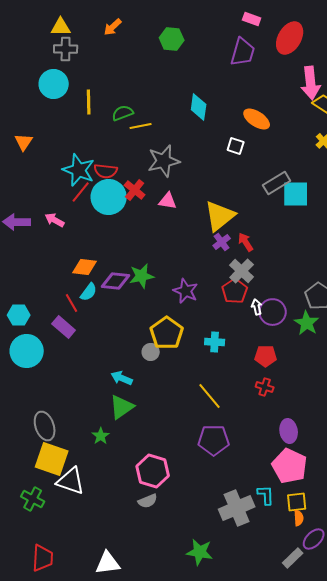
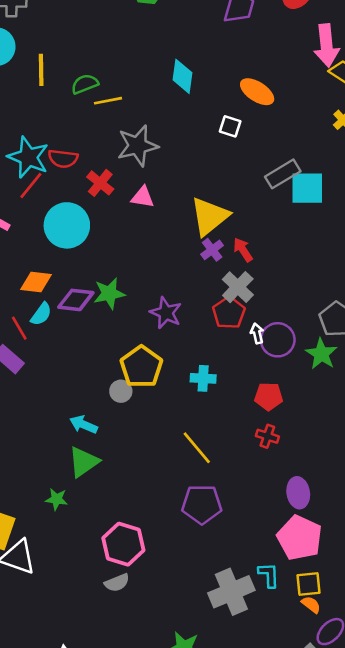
cyan circle: (109, 197) -> (67, 225), moved
green star: (101, 436) -> (57, 499), turned -30
orange semicircle: (299, 518) -> (311, 605), turned -49

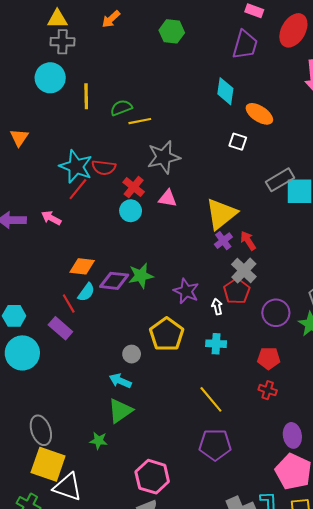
cyan diamond: (183, 76) -> (225, 91), moved
cyan circle: (67, 225) -> (131, 211), moved, size x0.6
white arrow: (257, 333) -> (217, 307), moved
gray circle: (121, 391) -> (132, 354), moved

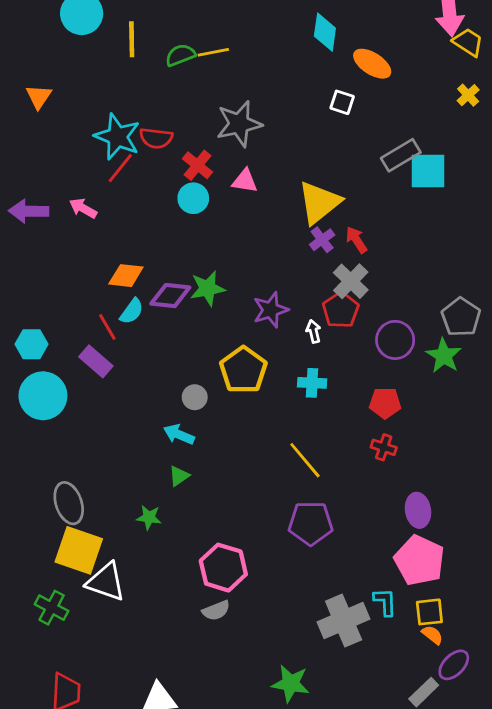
yellow line: (140, 121) -> (213, 52), moved
purple star: (186, 291) -> (271, 310), turned 30
green triangle: (120, 411) -> (179, 476), size x0.6

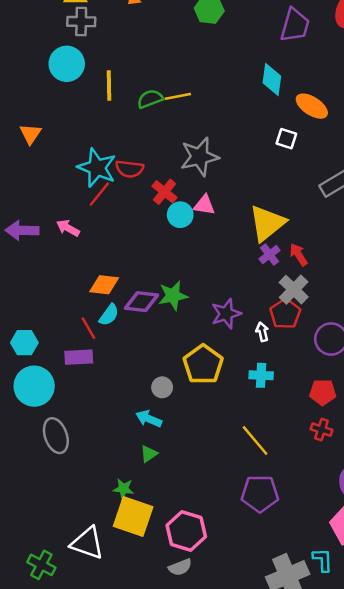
cyan circle: (193, 198) -> (180, 215), moved
purple rectangle: (96, 361) -> (79, 357), turned -44
gray ellipse: (69, 503) -> (56, 436), moved
yellow square: (79, 550) -> (133, 517), moved

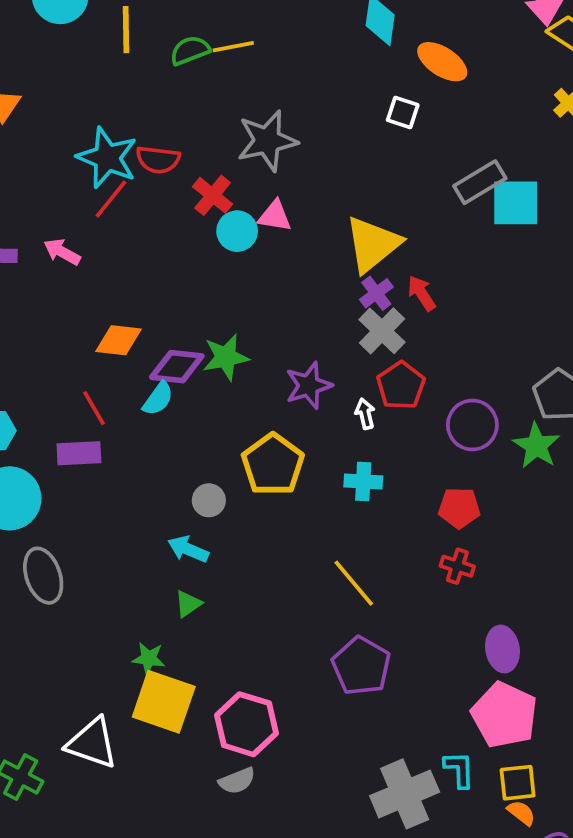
gray cross: (294, 290) -> (382, 331), moved
cyan semicircle: (109, 315) -> (158, 399), moved
purple pentagon: (260, 494) -> (361, 666), turned 30

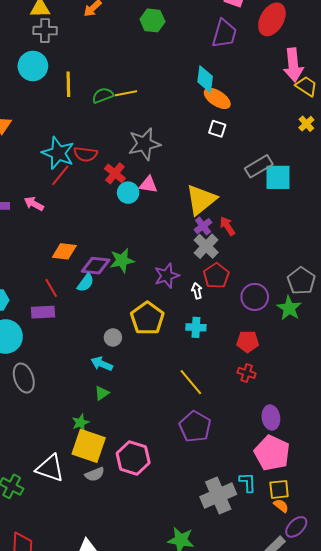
orange ellipse: (442, 62) -> (217, 98), moved
green star: (149, 658) -> (80, 423), turned -30
gray semicircle: (237, 781) -> (95, 474), moved

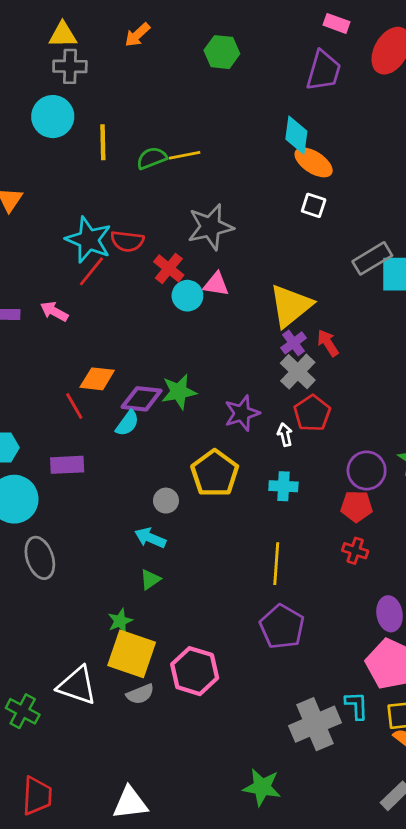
red line: (51, 288) -> (74, 406), moved
purple circle: (255, 297) -> (367, 470), moved
yellow line: (191, 382) -> (276, 564), turned 44

